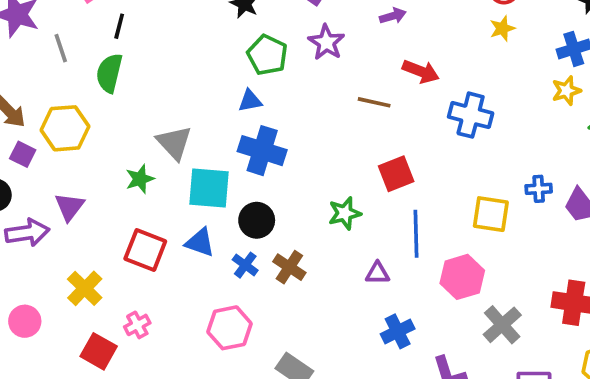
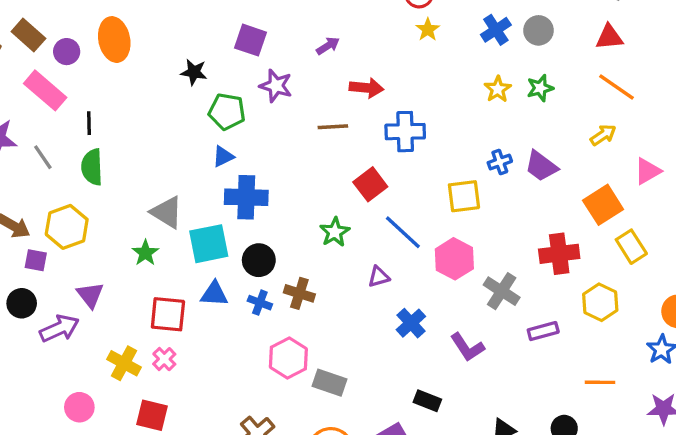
yellow star: (566, 91) -> (498, 89), moved
blue cross: (471, 115) -> (405, 132), moved
blue line: (416, 234) -> (403, 232), turned -30
pink cross: (137, 325) -> (164, 359), moved
pink hexagon: (230, 328) -> (288, 358), moved

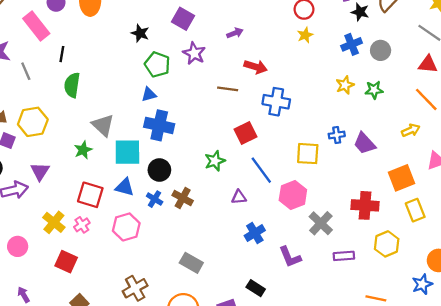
green semicircle: (92, 167) -> (72, 85), moved
pink hexagon: (288, 358) -> (126, 227), moved

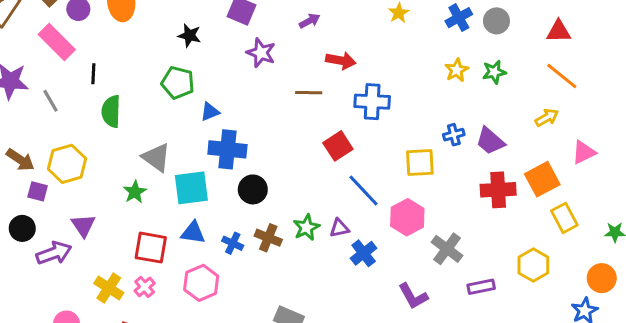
green pentagon: (157, 64) -> (178, 83), moved
green star: (215, 161) -> (306, 227), moved
black circle: (159, 170) -> (253, 189), moved
red cross: (365, 205) -> (498, 190), moved
blue cross: (255, 233) -> (364, 253), moved

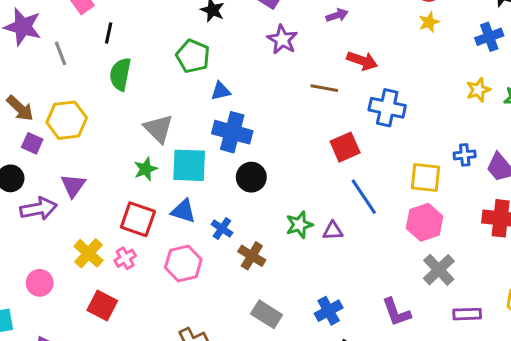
green star: (135, 192) -> (146, 169), moved
pink hexagon: (407, 217) -> (425, 222), moved
brown cross: (268, 238) -> (252, 256), moved
blue cross: (364, 253) -> (329, 311), moved

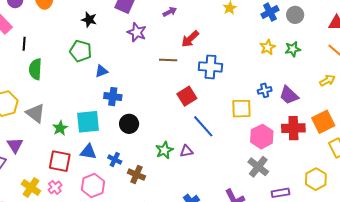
red arrow: (362, 61) -> (190, 39), turned 126
gray triangle: (159, 129) -> (35, 113), moved
blue cross: (232, 132) -> (113, 97), size x0.7
pink hexagon: (425, 222) -> (262, 137), moved

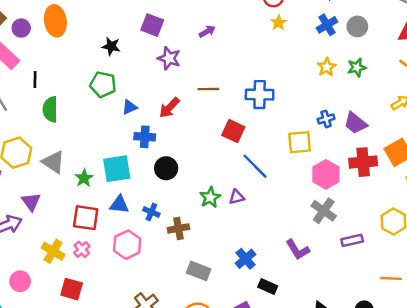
red arrow: (190, 39) -> (169, 108), moved
red square: (187, 96) -> (233, 131), turned -30
brown cross: (136, 175) -> (178, 228), turned -30

